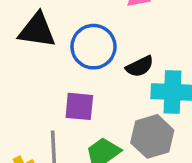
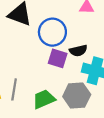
purple square: (79, 106) -> (58, 58), moved

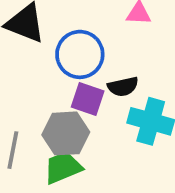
gray hexagon: (77, 96) -> (66, 133), moved

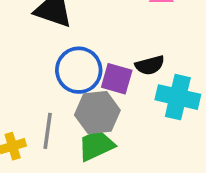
blue circle: (80, 54) -> (79, 70), moved

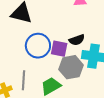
gray hexagon: (97, 113) -> (71, 67), moved

